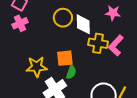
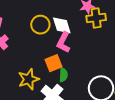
yellow cross: (98, 43) -> (96, 18), moved
pink L-shape: (116, 46) -> (63, 42), moved

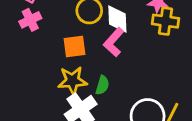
orange square: (53, 63) -> (75, 46), moved
yellow star: (29, 79) -> (72, 81), moved

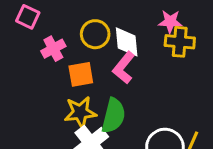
pink cross: (30, 20) -> (53, 49), moved
green semicircle: (102, 85) -> (114, 116), size x1.6

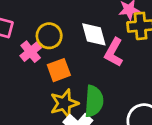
yellow circle: (95, 34) -> (49, 36), moved
pink L-shape: (124, 68) -> (114, 52), moved

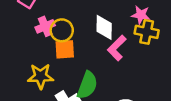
yellow circle: (49, 36) -> (62, 30), moved
yellow star: (64, 103) -> (41, 76), moved

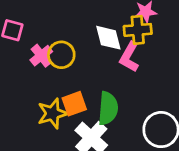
yellow cross: (147, 32) -> (138, 30), moved
orange square: (65, 49) -> (74, 104), moved

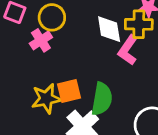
yellow circle: (61, 55) -> (52, 17), moved

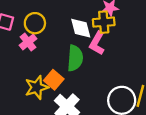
orange square: (69, 91) -> (54, 80), turned -30
green semicircle: (102, 99) -> (75, 58), moved

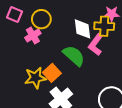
green semicircle: (75, 58) -> (74, 56), turned -60

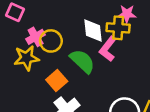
yellow circle: (41, 19) -> (51, 41), moved
yellow star: (35, 78) -> (26, 58), moved

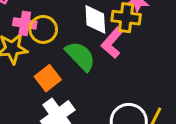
pink cross: (36, 37) -> (25, 23), turned 36

